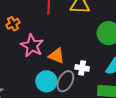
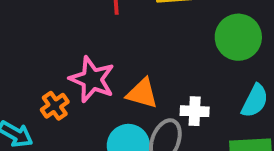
orange cross: (13, 24) -> (55, 106), moved

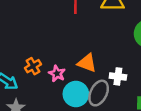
pink star: (92, 79) -> (57, 74), moved, size x0.6

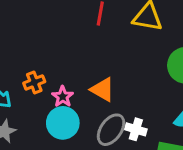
white cross: (118, 76) -> (136, 129), moved
cyan circle: (76, 94) -> (63, 123), moved

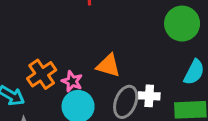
orange cross: (34, 82) -> (42, 74), size x1.4

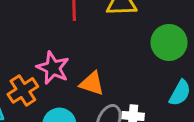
pink star: (72, 81) -> (53, 68), moved, size x1.5

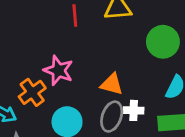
orange triangle: (92, 84) -> (112, 84), moved

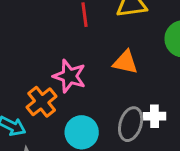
orange triangle: (112, 84) -> (125, 62), moved

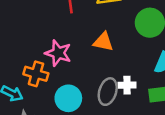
orange cross: (42, 102) -> (36, 74), turned -35

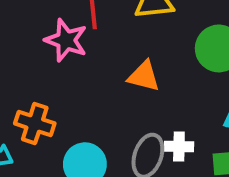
pink star: (58, 53) -> (66, 40), moved

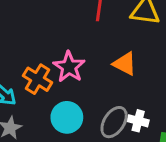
pink star: (66, 40) -> (69, 67), moved

